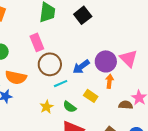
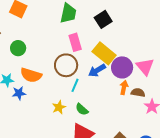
pink rectangle: (37, 42) -> (75, 42), moved
cyan line: (61, 84) -> (75, 85), turned -48
yellow rectangle: (91, 96) -> (104, 53), moved, size x1.6
brown semicircle: (126, 105) -> (138, 93), moved

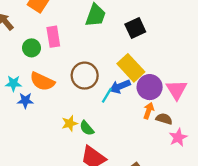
pink rectangle: (75, 42) -> (53, 37), moved
cyan line: (75, 85) -> (107, 95), moved
green semicircle: (82, 109) -> (87, 128), moved

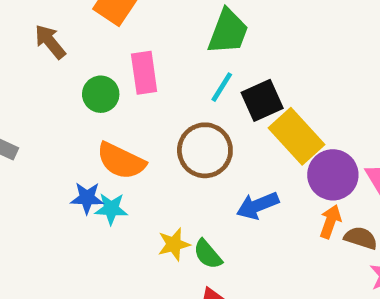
black square: (135, 28) -> (262, 100), moved
cyan star: (13, 83) -> (111, 209), moved
blue arrow: (120, 86) -> (258, 206), moved
cyan line: (107, 95) -> (222, 87), moved

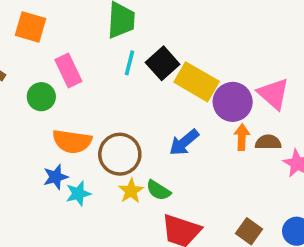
brown circle: (205, 150) -> (120, 154), moved
cyan star: (111, 209) -> (78, 194), moved

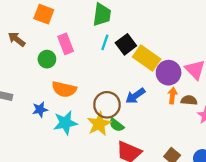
brown circle: (120, 154) -> (107, 105), moved
blue star: (56, 177) -> (40, 109), moved
yellow star: (131, 191) -> (99, 124), size x1.5
cyan star: (78, 194) -> (65, 123), size x1.5

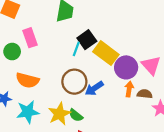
cyan line: (105, 42) -> (76, 49), moved
brown circle: (107, 105) -> (74, 82), moved

